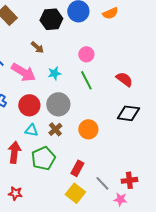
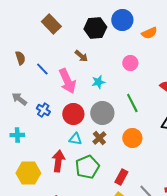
orange semicircle: (110, 13) -> (149, 33), moved
pink arrow: (23, 72) -> (67, 81), turned 35
green line: (86, 80) -> (132, 103), moved

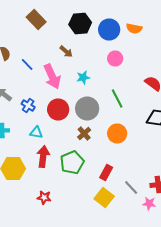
blue circle: (122, 20) -> (109, 30), moved
orange semicircle: (149, 33) -> (134, 28), turned 35
cyan triangle: (75, 139) -> (36, 132), moved

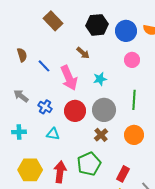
green line: (117, 98) -> (134, 100), turned 30
red arrow: (43, 156) -> (60, 172), moved

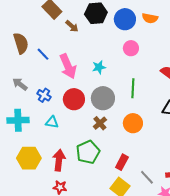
brown arrow: (83, 53) -> (72, 26), moved
brown semicircle: (22, 55) -> (21, 43), size x1.5
cyan cross: (19, 132) -> (18, 120), size x1.5

